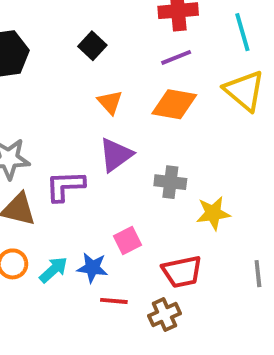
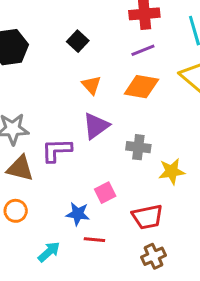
cyan arrow: (53, 270) -> (49, 252), moved
brown cross: (164, 315) -> (154, 256), moved

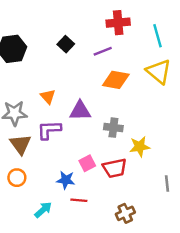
purple line: (143, 50) -> (103, 51), moved
orange triangle: (91, 85) -> (48, 97), moved
purple triangle: (96, 126) -> (80, 111), turned 35
brown triangle: (20, 168) -> (20, 144), turned 40
red trapezoid: (147, 217) -> (115, 168), moved

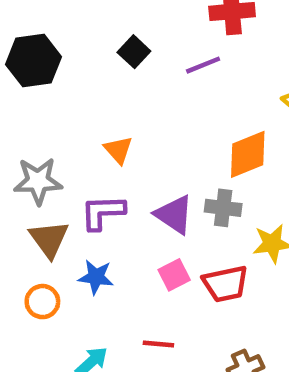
orange diamond: (116, 80) -> (248, 154), moved, turned -32
orange triangle: (48, 97) -> (118, 150), moved
purple triangle: (80, 111) -> (174, 215), moved, turned 35
blue star: (66, 180) -> (96, 277), moved

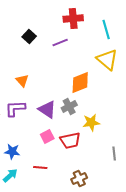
gray cross: (223, 208) -> (69, 106), turned -35
blue star: (96, 277) -> (12, 152), moved

